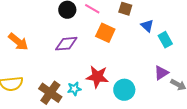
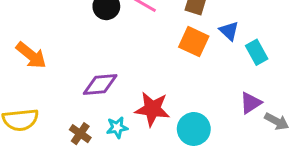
orange square: (105, 33) -> (194, 42), moved
purple diamond: (66, 44) -> (100, 85), moved
brown cross: (50, 93) -> (80, 134), size x0.6

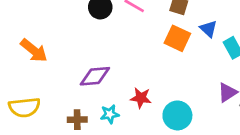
red star: (152, 109) -> (141, 98), size x0.7
brown cross: (80, 134) -> (77, 120), turned -36

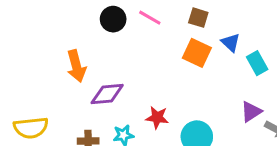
orange arrow: (34, 50) -> (76, 66), moved, turned 36

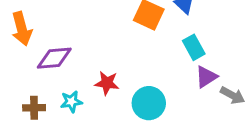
cyan rectangle: (257, 63) -> (194, 47), moved

